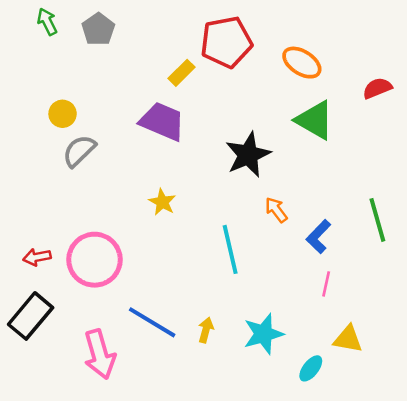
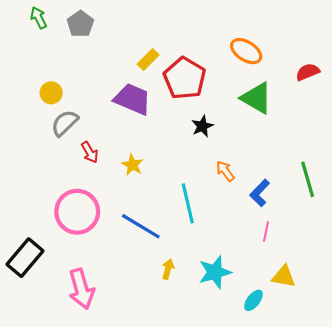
red pentagon: (226, 42) -> (185, 78), moved, turned -30
black star: (248, 155) -> (202, 126), size x0.6
red arrow: (37, 257) -> (90, 152), moved, turned -110
blue line: (152, 322) -> (141, 226), moved

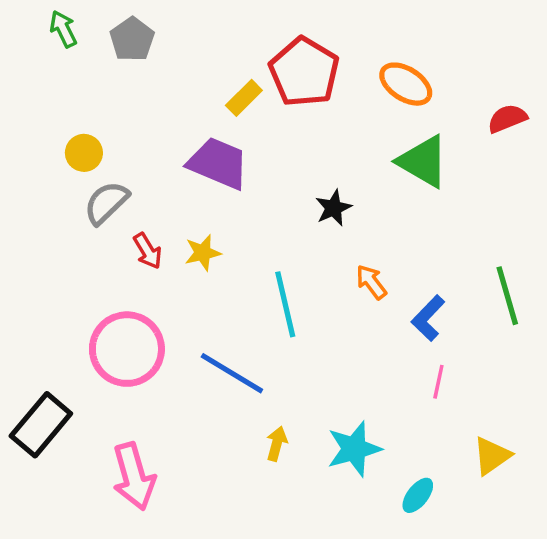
red pentagon: (185, 78) -> (304, 72), moved
yellow star: (132, 165) -> (203, 253), moved, turned 30
cyan line: (188, 203) -> (285, 304), moved
yellow triangle: (284, 276) -> (492, 456), moved, turned -45

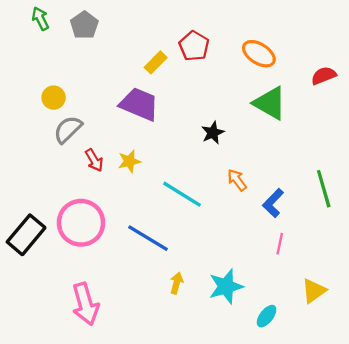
red pentagon: (304, 72) -> (194, 46), size x0.7
cyan line: (285, 304) -> (182, 194), turned -45
black rectangle: (41, 425) -> (26, 235), moved

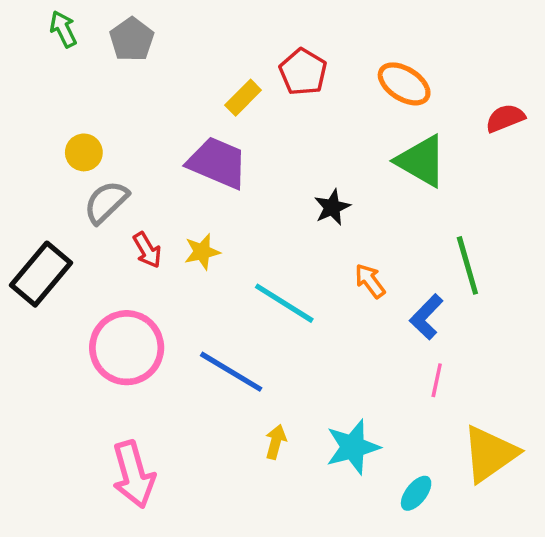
green line: (324, 189) -> (467, 265), moved
black rectangle: (26, 235) -> (41, 274), moved
yellow triangle: (314, 291) -> (490, 454), size x1.5

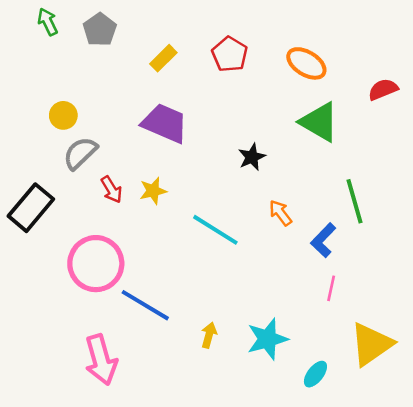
yellow rectangle: (243, 98) -> (163, 58), moved
blue line: (231, 372) -> (145, 305), moved

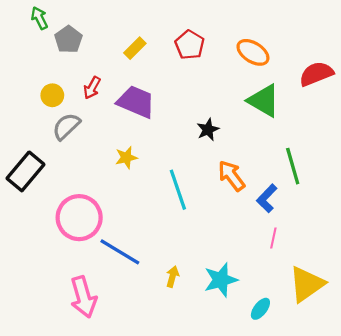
gray pentagon: (100, 30) -> (68, 39), moved
red semicircle: (383, 89) -> (316, 74), size x1.4
red arrow: (111, 190) -> (92, 88), moved, turned 60
orange arrow: (280, 213) -> (231, 176), size x1.4
cyan line: (215, 230) -> (178, 190), turned 39

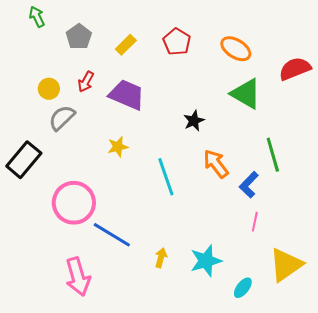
gray pentagon: (68, 39) -> (79, 37), moved

